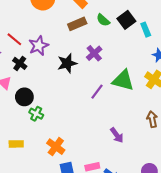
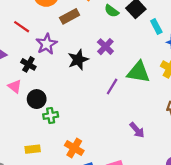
brown rectangle: (77, 24) -> (70, 16), moved
cyan rectangle: (146, 30) -> (156, 27), moved
red line: (14, 39) -> (22, 27), moved
green cross: (36, 114) -> (51, 115), turned -32

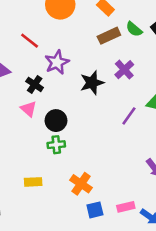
brown rectangle: (70, 16) -> (109, 36), moved
pink triangle: (15, 86) -> (29, 109), moved
black circle: (37, 99) -> (56, 121), moved

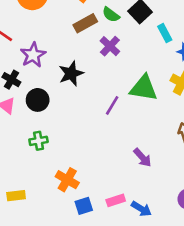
purple cross: (124, 70) -> (110, 46), moved
black circle: (56, 121) -> (38, 100), moved
yellow rectangle: (33, 182) -> (16, 196), moved

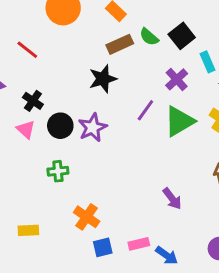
purple cross: (110, 46) -> (177, 79), moved
purple star: (33, 55) -> (93, 128), moved
black star: (71, 73) -> (103, 79), moved
green triangle: (144, 88) -> (179, 121), turned -44
purple line: (112, 105) -> (145, 110), moved

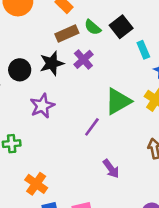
purple cross: (177, 79) -> (83, 59), moved
purple line: (145, 110) -> (92, 127), moved
black circle: (60, 126) -> (20, 70), moved

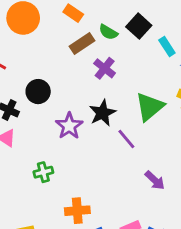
black star: (52, 63) -> (102, 113), moved
purple line: (92, 127) -> (126, 139), turned -66
orange cross: (36, 184) -> (77, 211), turned -30

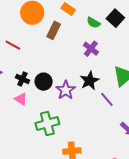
brown rectangle: (82, 44) -> (54, 30), moved, turned -30
black circle: (38, 92) -> (44, 82), moved
green cross: (43, 172) -> (47, 123), size x1.6

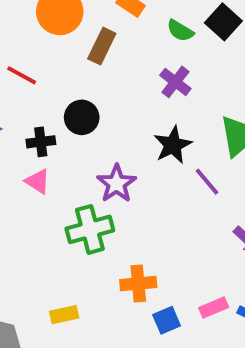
black cross: (22, 79) -> (41, 142), turned -32
black circle: (44, 82) -> (82, 117), moved
purple star: (66, 90) -> (116, 184), moved

